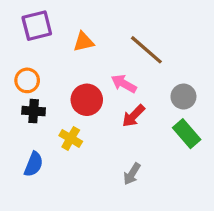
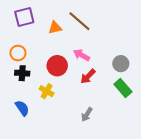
brown line: (146, 50) -> (79, 21), moved
blue semicircle: (34, 164) -> (22, 108), turned -56

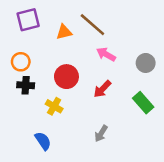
pink arrow: (82, 55) -> (106, 54), moved
gray circle: (121, 64) -> (146, 63), moved
blue semicircle: (22, 108) -> (43, 141), moved

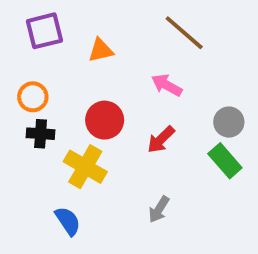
brown line: (92, 25) -> (184, 33), moved
gray circle: (146, 63) -> (229, 122), moved
yellow cross: (54, 106) -> (85, 167), size x1.5

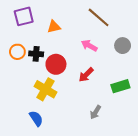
gray circle: (229, 122) -> (123, 46), moved
black cross: (41, 134) -> (36, 54), moved
green rectangle: (225, 161) -> (120, 86), turned -66
gray arrow: (159, 209) -> (95, 112), moved

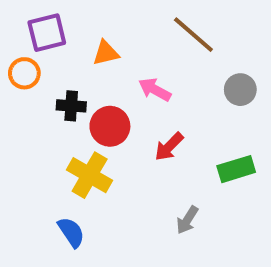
pink arrow: (89, 46) -> (155, 90), moved
orange circle: (17, 52) -> (24, 73), moved

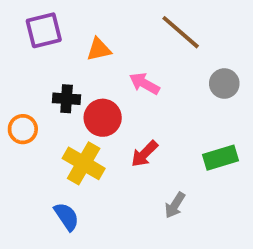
orange circle: (24, 73) -> (23, 129), moved
red arrow: (169, 147) -> (144, 154), moved

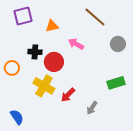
red arrow: (144, 154) -> (68, 95), moved
blue semicircle: (67, 217) -> (17, 117), moved

